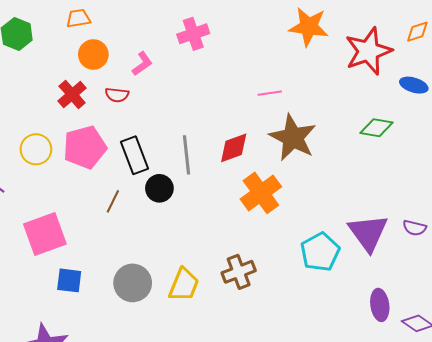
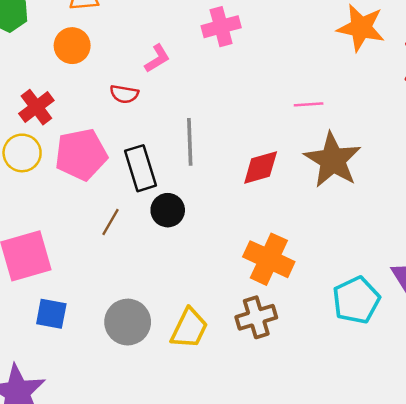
orange circle: (93, 55) -> (72, 46), moved
red cross: (72, 94) -> (36, 107), moved
gray line: (187, 155) -> (190, 142), moved
orange cross: (261, 193) -> (269, 259), moved, turned -33

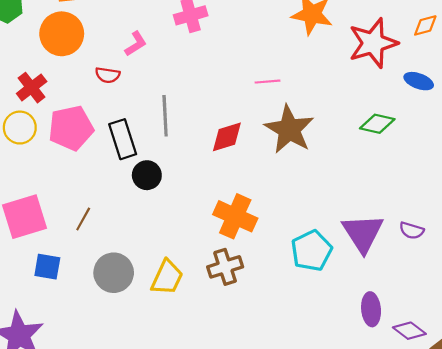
orange circle: (72, 46) -> (62, 34), size x1.4
brown line: (110, 222) -> (83, 219), moved

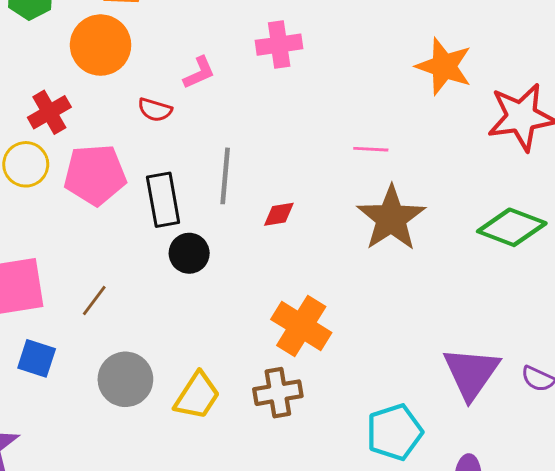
green diamond: (377, 124) -> (512, 227), size x1.4
red diamond: (227, 137) -> (279, 214), moved, size x0.7
cyan pentagon: (312, 251) -> (394, 432), moved

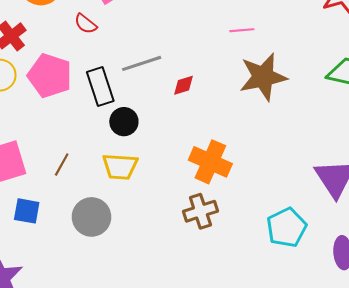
red semicircle: (155, 110) -> (86, 24), turned 30
pink pentagon: (95, 175) -> (50, 76), turned 30
gray line: (225, 176) -> (142, 63), turned 75
brown star: (391, 218) -> (263, 77), turned 30
yellow trapezoid: (197, 396) -> (120, 167), moved, turned 69

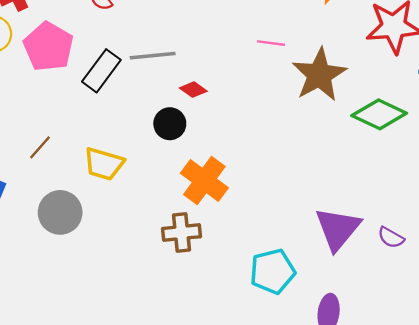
brown star: (263, 77) -> (319, 75), moved, turned -30
red diamond: (183, 85) -> (193, 90), turned 40
black rectangle: (100, 86) -> (101, 71), turned 42
black circle: (124, 122) -> (170, 124), moved

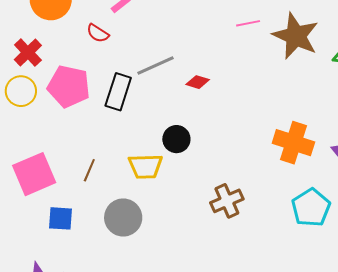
black circle: (170, 124) -> (176, 139), moved
orange cross: (204, 181) -> (293, 143), moved

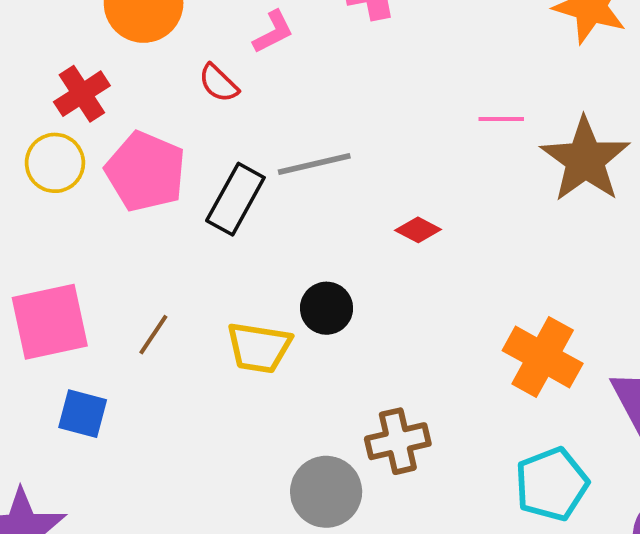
red diamond: (198, 82) -> (418, 230), moved
gray circle: (123, 218) -> (326, 492), moved

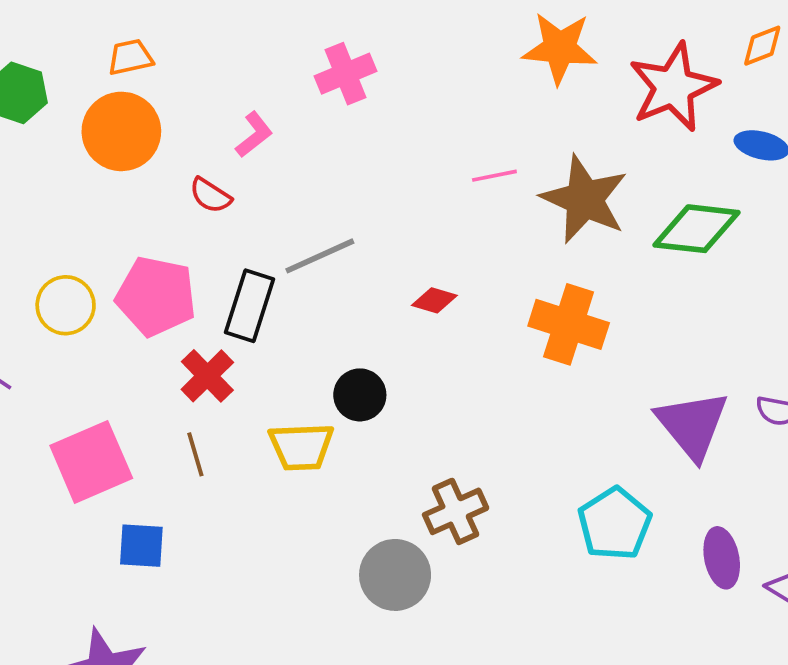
red cross: (82, 94) -> (207, 376), moved
brown line: (153, 335) -> (195, 454), turned -39
orange cross: (543, 357) -> (569, 324), moved

